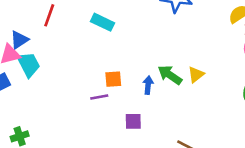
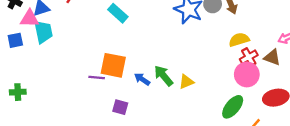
orange square: (113, 79) -> (113, 65), size x1.6
blue arrow: (148, 85) -> (142, 79), turned -77

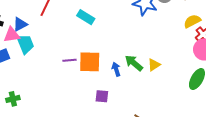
purple line: (97, 78) -> (69, 60), moved
blue arrow: (142, 79) -> (116, 69), turned 48

